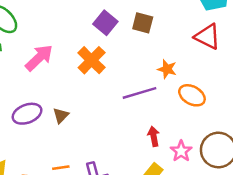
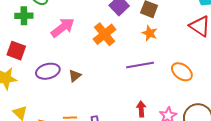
orange star: (167, 69) -> (150, 33), moved
red arrow: (154, 136) -> (141, 109), moved

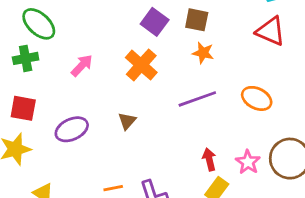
pink arrow: (63, 27) -> (82, 65), size x0.7
brown triangle: (75, 76) -> (127, 121), moved

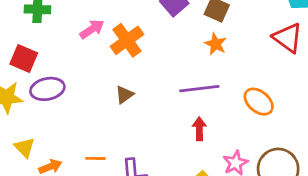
orange cross: (141, 65) -> (127, 40), moved
purple ellipse: (72, 129) -> (47, 89), moved
red arrow: (209, 159) -> (199, 129), moved

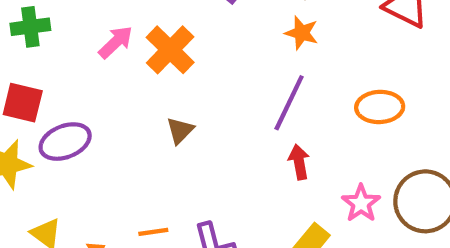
purple line: (199, 89) -> (289, 103), turned -48
orange ellipse: (259, 102) -> (380, 107), turned -32

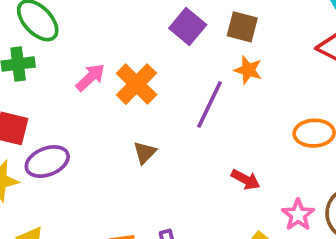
purple line: (289, 103) -> (209, 105), moved
red arrow: (299, 162) -> (246, 180), turned 128

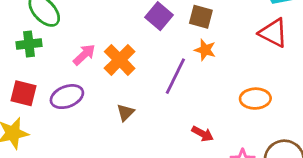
purple ellipse: (47, 162) -> (67, 97), moved

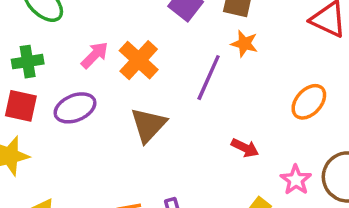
green cross: (29, 44) -> (28, 62), moved
orange ellipse: (255, 99) -> (309, 102), turned -44
brown triangle: (125, 112) -> (148, 125), size x1.6

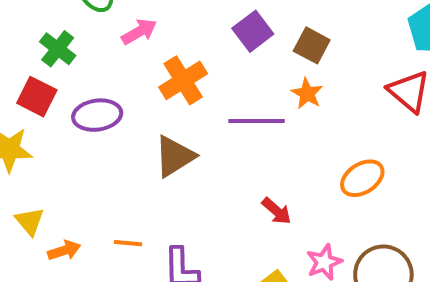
pink arrow: (95, 55) -> (139, 32), moved
green cross: (28, 62) -> (58, 49), turned 32
purple line: (209, 78) -> (257, 121), turned 51

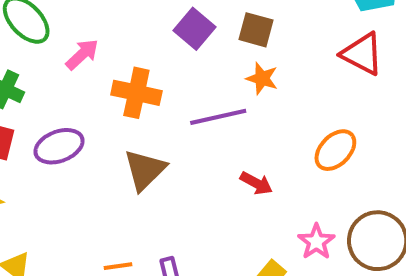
orange cross: (183, 80) -> (136, 93), turned -33
red arrow: (277, 211) -> (256, 183), moved

